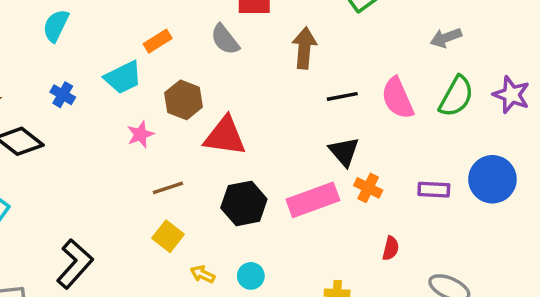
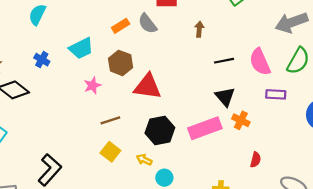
gray arrow: (446, 38) -> (291, 22), size x1.6
orange rectangle: (158, 41) -> (121, 26), moved
brown arrow: (304, 48) -> (199, 29), size x0.6
purple rectangle: (434, 190) -> (276, 94), moved
yellow arrow: (202, 274) -> (144, 160), moved

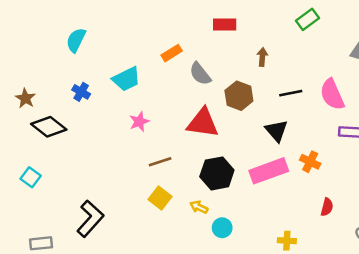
gray semicircle: (148, 24) -> (200, 74), moved
brown hexagon: (121, 63) -> (239, 96), moved
black triangle: (225, 97) -> (276, 131), moved

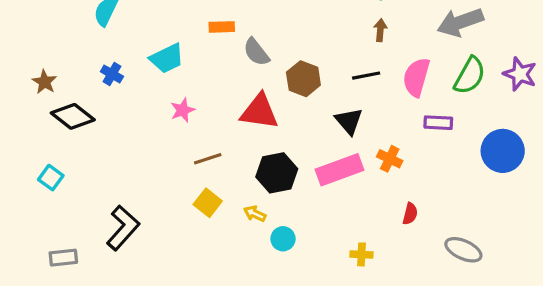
orange rectangle: (172, 53) -> (222, 27), turned 30
brown arrow: (262, 57) -> (380, 30), moved
pink semicircle: (332, 94) -> (416, 77), turned 40

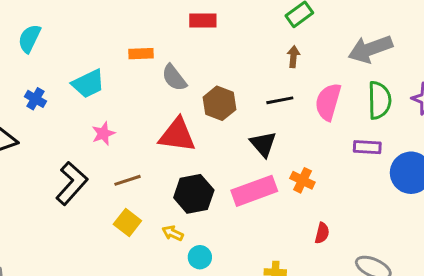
green semicircle: (470, 76) -> (379, 100), turned -30
purple rectangle: (438, 123) -> (367, 147), moved
black L-shape: (123, 228) -> (72, 183), moved

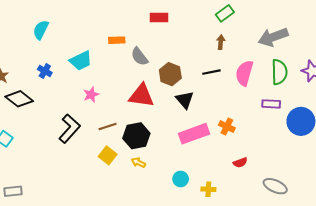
black triangle: (263, 144) -> (185, 100), moved
black hexagon: (194, 194) -> (136, 136), moved
red semicircle: (322, 233) -> (240, 163), turned 56
cyan circle: (200, 257) -> (181, 179), moved

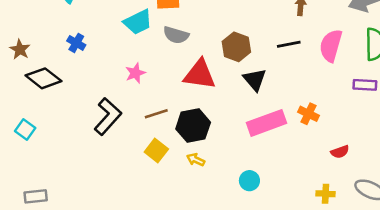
gray semicircle: (139, 57) -> (176, 35), moved, turned -36
cyan trapezoid: (81, 61) -> (138, 22), moved
red semicircle: (240, 163) -> (340, 152), moved
yellow cross: (208, 189) -> (326, 194), moved

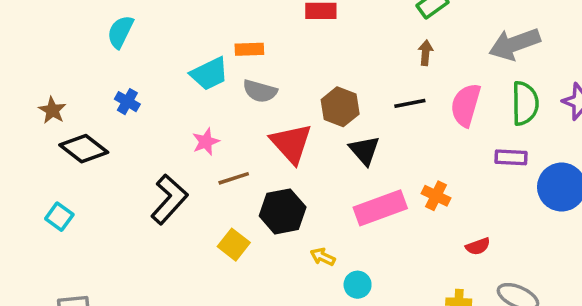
red triangle: (200, 74) -> (291, 143), turned 40
brown line: (156, 114) -> (234, 178), moved
yellow arrow: (196, 160) -> (323, 257), moved

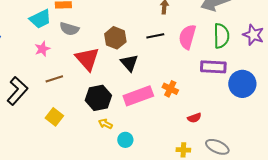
pink star: (206, 142) -> (42, 49), moved
purple rectangle: (511, 157) -> (213, 67), size x1.4
black hexagon: (283, 211) -> (98, 98), moved

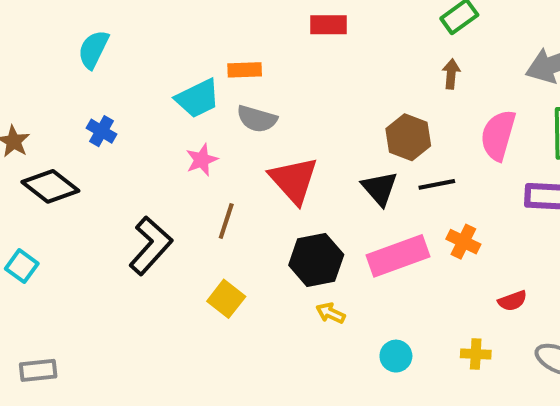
black line: (155, 36) -> (437, 184), moved
brown hexagon: (115, 38) -> (408, 137), moved
brown line: (54, 79) -> (226, 221), turned -54
cyan circle: (125, 140) -> (396, 356), moved
yellow cross: (183, 150) -> (476, 354), moved

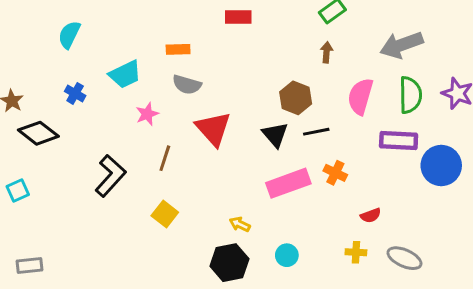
cyan trapezoid: (198, 98) -> (125, 74), moved
black hexagon: (316, 260) -> (229, 263), moved
cyan square: (22, 266) -> (18, 191), turned 30
yellow cross: (476, 354) -> (356, 252), moved

